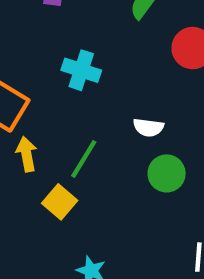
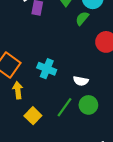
cyan cross: (81, 70) -> (47, 69), moved
green line: (84, 159) -> (65, 107), moved

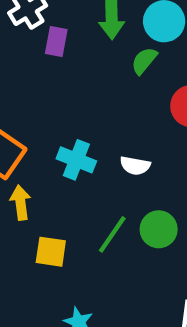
white semicircle: (81, 81) -> (135, 166), moved
yellow square: (33, 116) -> (51, 252), turned -35

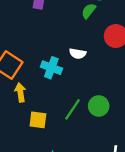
white semicircle: (135, 166) -> (78, 54), moved

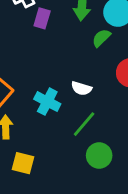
green line: (72, 109) -> (84, 124), moved

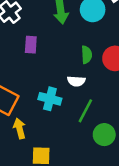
purple rectangle: (42, 18) -> (31, 45), moved
green semicircle: (101, 38) -> (87, 55), moved, turned 144

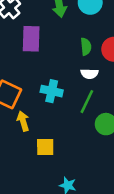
purple rectangle: (31, 45) -> (31, 39), size x1.5
white semicircle: (76, 81) -> (89, 74), moved

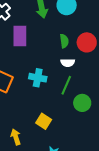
yellow arrow: (23, 121) -> (16, 137), moved
yellow square: (45, 147) -> (44, 121), moved, turned 35

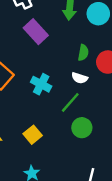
purple rectangle: (20, 36) -> (36, 32), turned -60

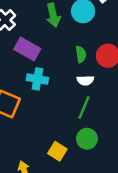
cyan cross: (41, 84) -> (37, 79), moved
green circle: (82, 128) -> (87, 139), moved

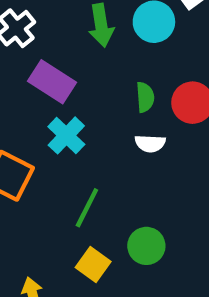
cyan cross: (37, 79) -> (66, 135), turned 30
green line: (84, 108) -> (87, 208), moved

